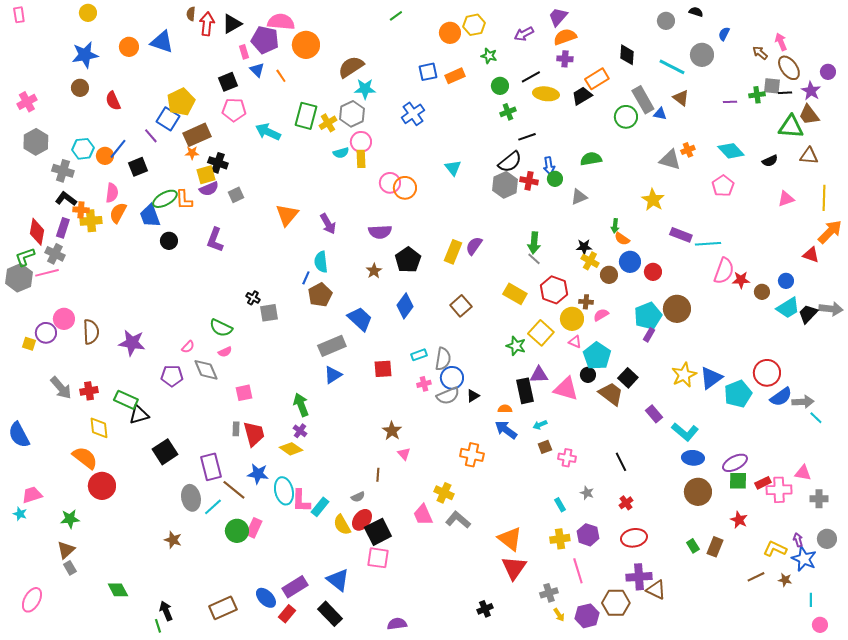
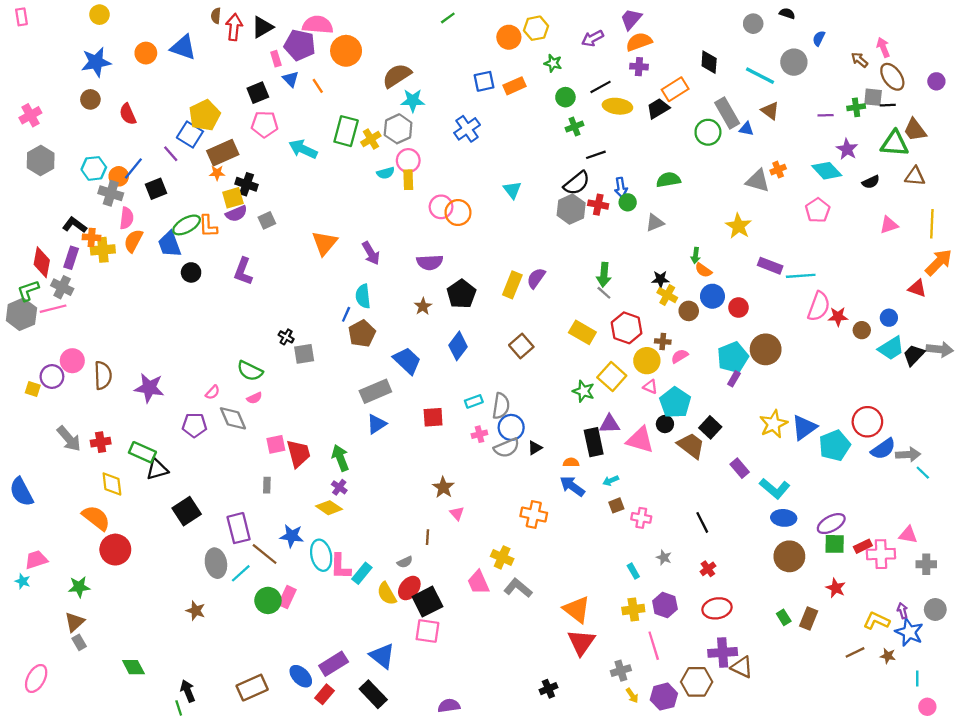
purple star: (811, 91) -> (847, 149), moved
gray cross: (63, 171) -> (111, 193), moved
red trapezoid: (254, 434) -> (299, 453), moved

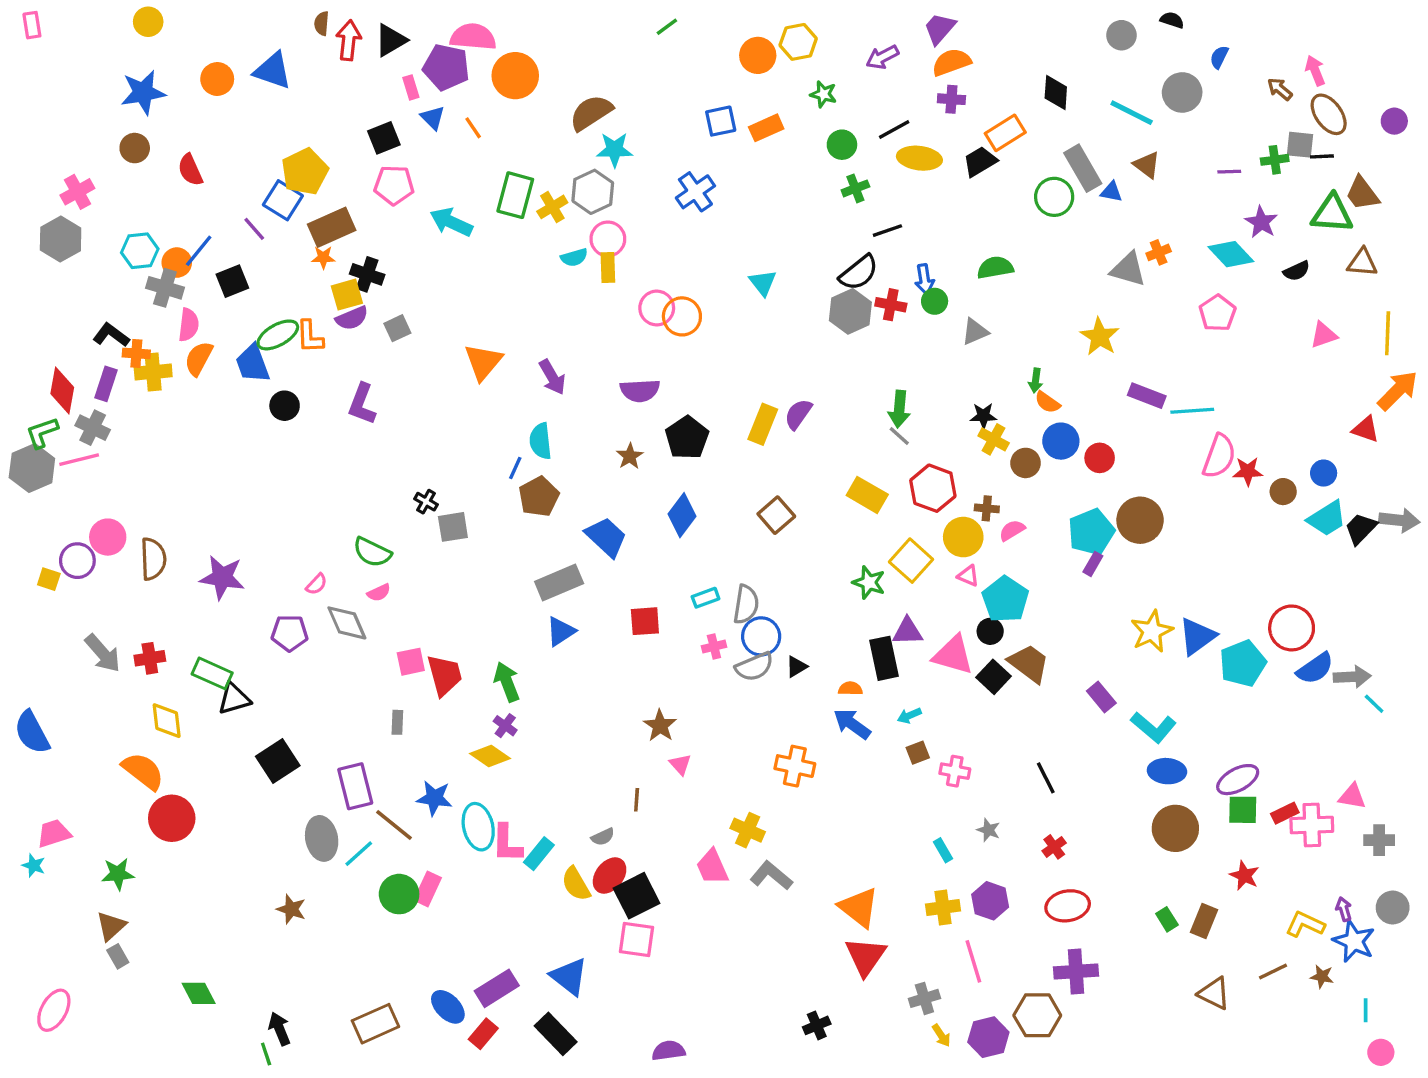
pink cross: (30, 115) -> (77, 192), moved
black square: (710, 427) -> (994, 677), moved
brown triangle: (742, 667) -> (1214, 993), moved

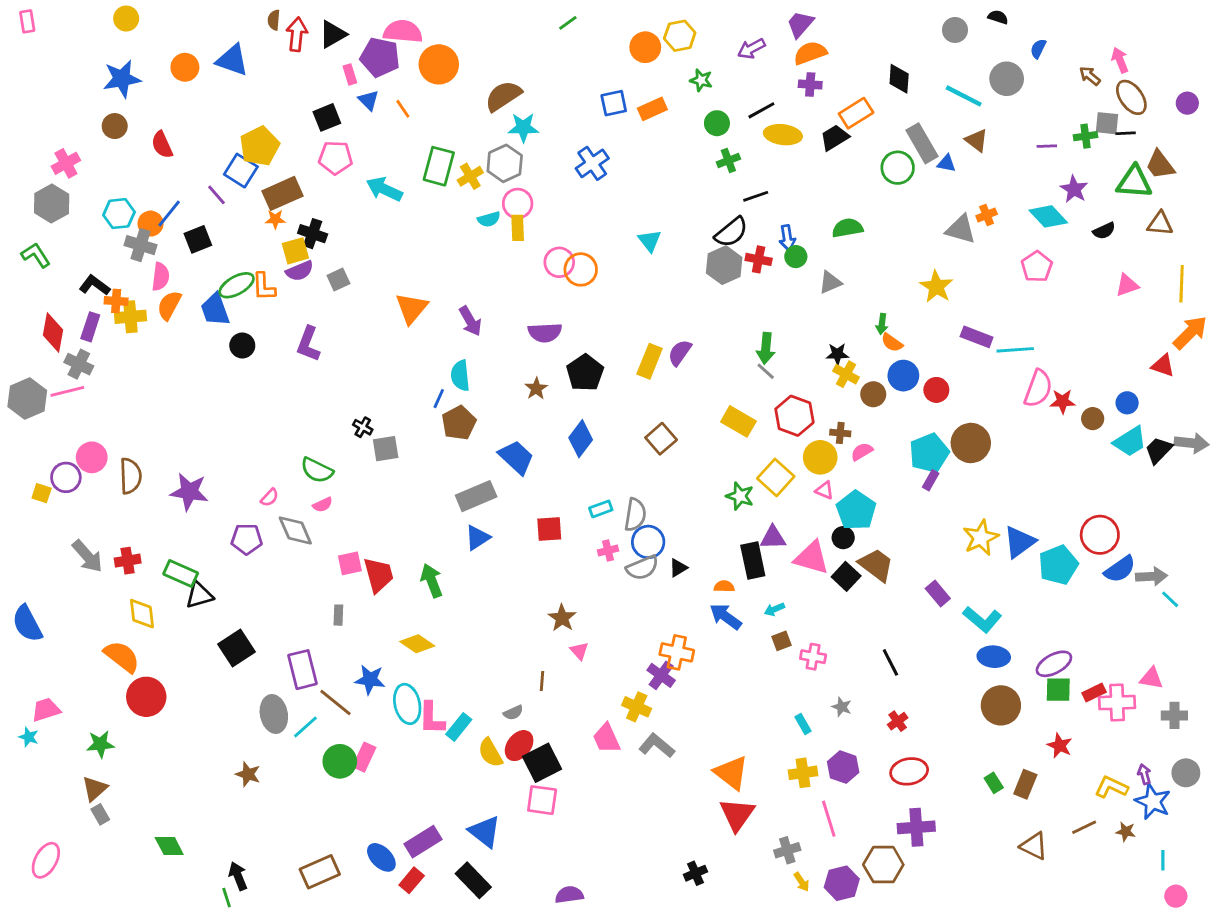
green L-shape: (42, 433) -> (36, 255), moved, turned 76
purple cross: (505, 726) -> (661, 675), moved, size x1.4

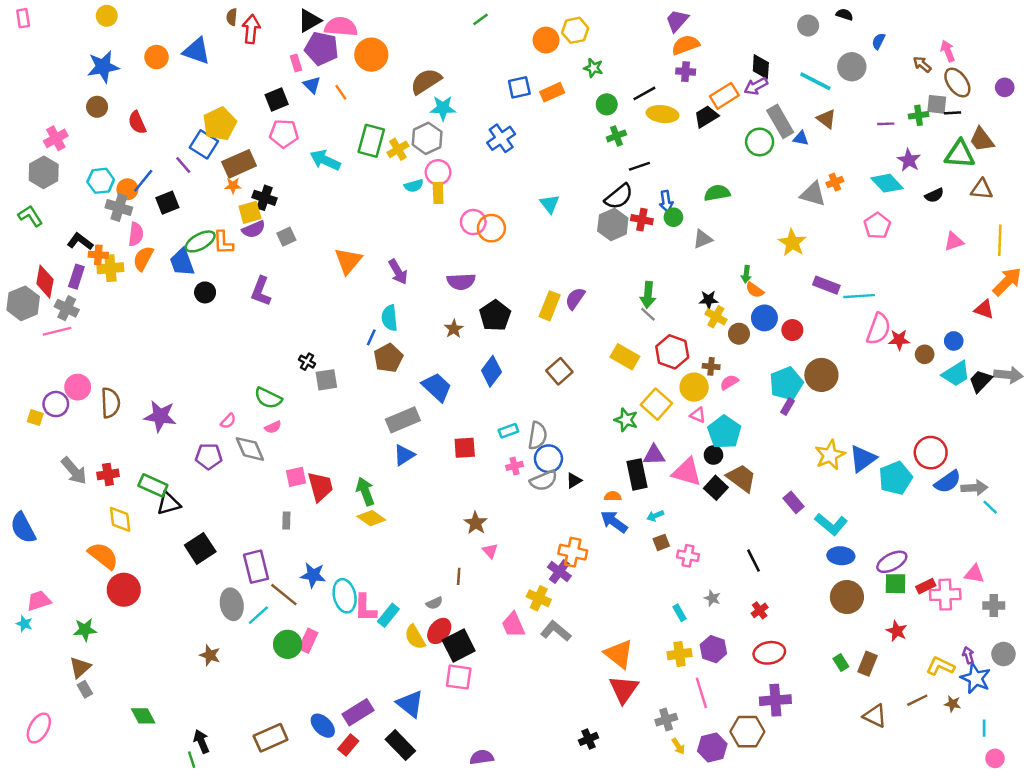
black triangle: (333, 34) -> (309, 21), moved
purple arrow: (751, 49) -> (756, 86), moved
gray hexagon: (27, 399) -> (23, 303), moved
yellow diamond: (417, 644) -> (371, 518), moved

